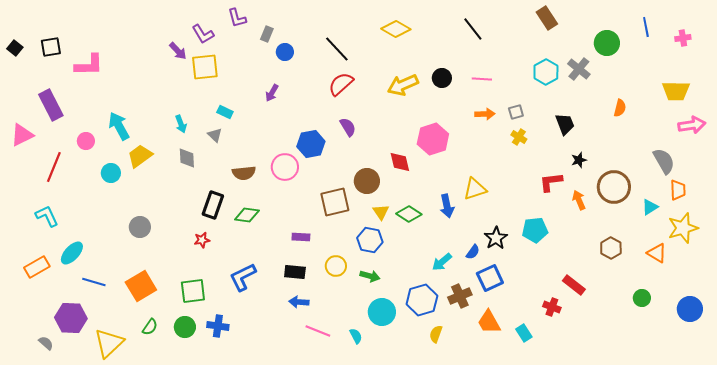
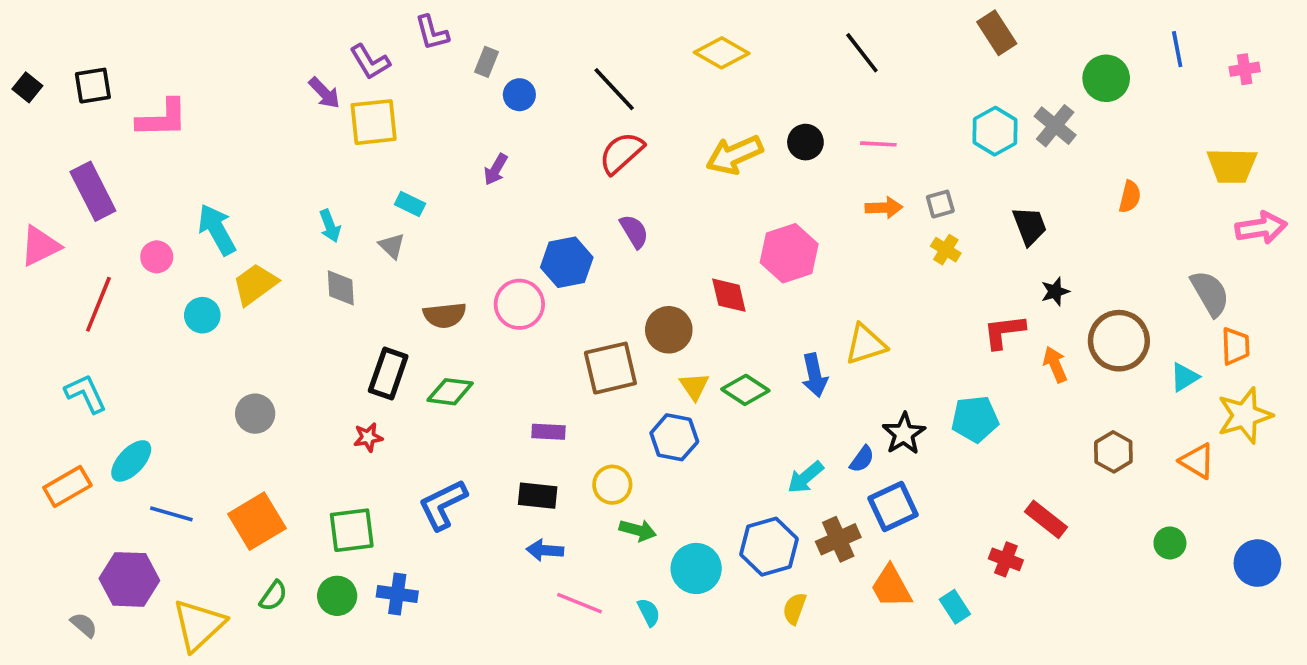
green arrow: (370, 276) -> (638, 530), moved

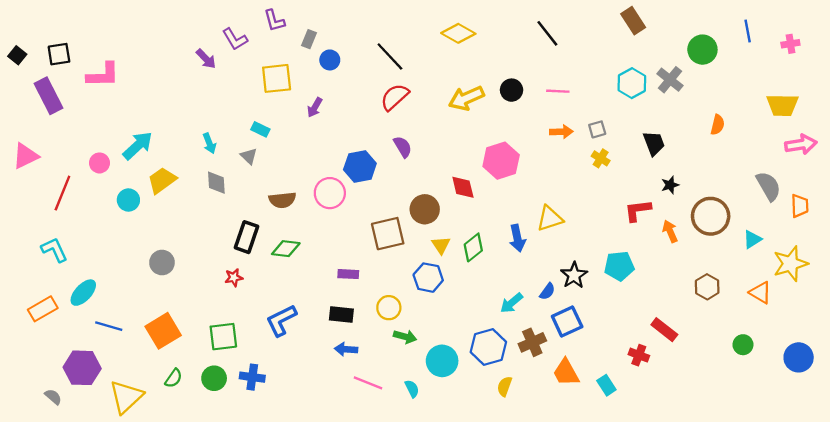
yellow square: (374, 122) -> (277, 78), moved
purple rectangle: (93, 191) -> (49, 96), moved
cyan arrow: (217, 230) -> (138, 146), turned 76
orange trapezoid: (1236, 346) -> (800, 206), moved
green diamond: (745, 390) -> (473, 247), turned -72

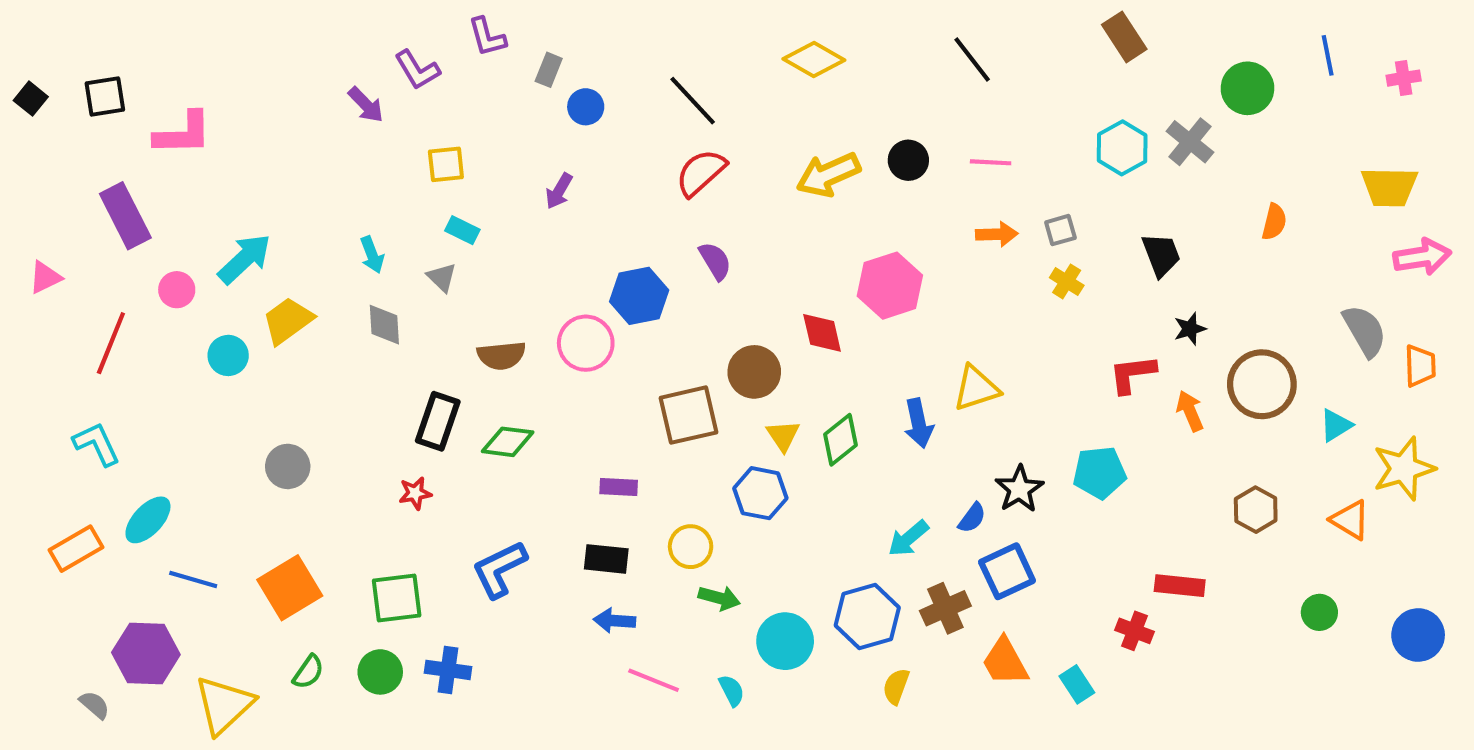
yellow square: (277, 78) -> (446, 164), moved, size x0.7
purple rectangle: (49, 96) -> (125, 216), moved
pink triangle: (25, 156) -> (45, 277), size x0.7
red rectangle: (664, 330) -> (1180, 586), turned -32

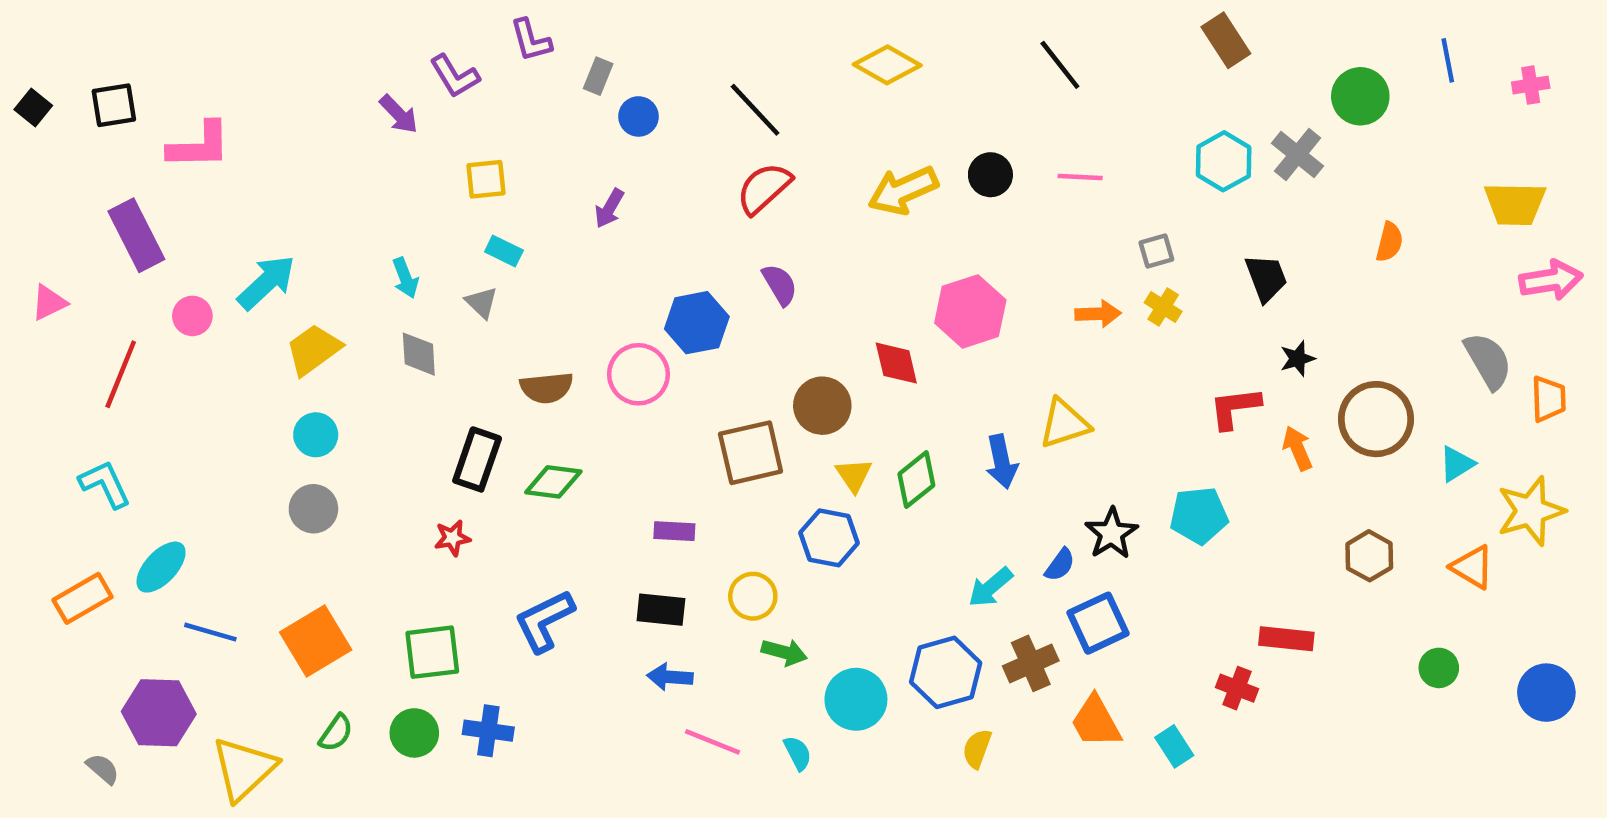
orange arrow: (997, 234) -> (1098, 314), moved
cyan circle: (228, 355) -> (316, 435), moved

